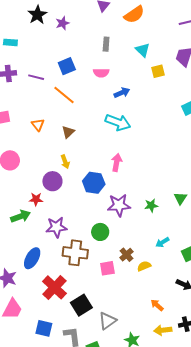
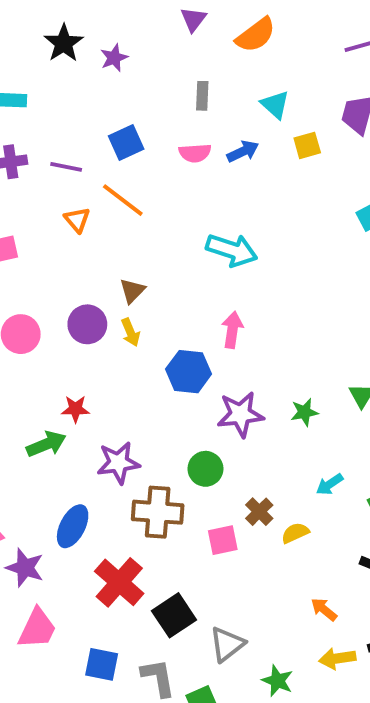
blue arrow: (122, 93) -> (243, 151), moved
orange triangle: (38, 125) -> (77, 220), moved
brown triangle: (68, 132) -> (132, 291), moved
purple circle: (52, 181) -> (87, 324), moved

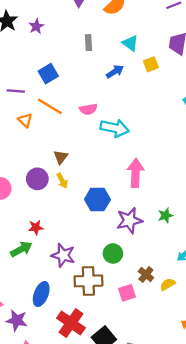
pink semicircle: (195, 153) -> (88, 109), moved
pink arrow: (232, 330) -> (135, 173), moved, size x1.4
purple star: (118, 463) -> (63, 255), turned 30

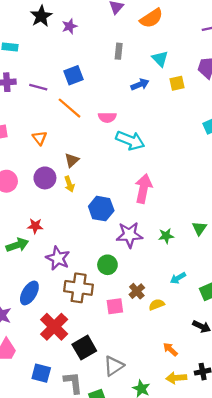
orange triangle: (25, 120) -> (40, 138), moved

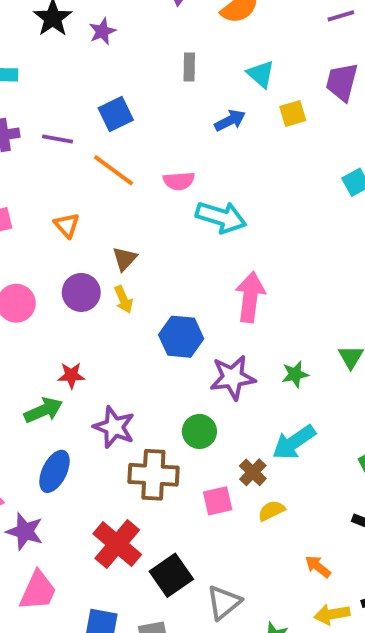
cyan arrow: (178, 278) -> (294, 442), moved, size x1.6
blue ellipse: (29, 293) -> (54, 471), moved
yellow semicircle: (157, 305) -> (271, 511), moved

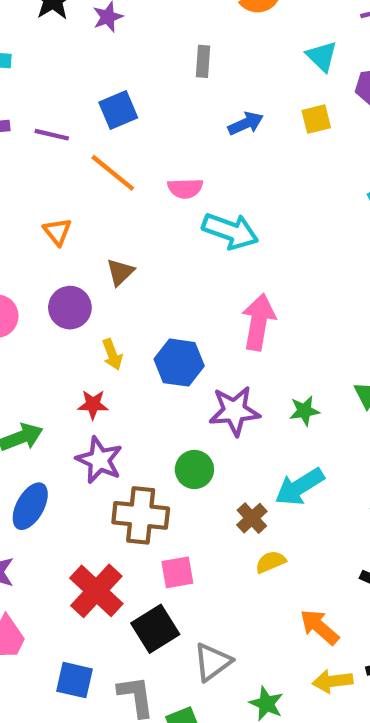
cyan triangle: (261, 74) -> (322, 56), moved
yellow arrow: (124, 299) -> (112, 354), moved
red star: (71, 375) -> (93, 405), moved
pink square: (218, 501) -> (177, 572), moved
orange arrow: (318, 567) -> (319, 627), size x1.4

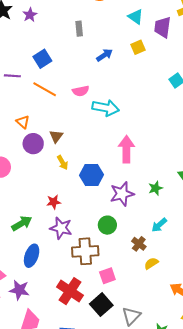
purple circle: (70, 308) -> (33, 144), moved
yellow arrow: (112, 354) -> (63, 162), moved
cyan arrow: (300, 487) -> (159, 225), size x0.7

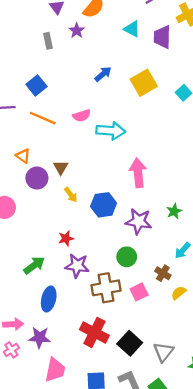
purple star: (30, 15) -> (77, 31), moved
gray rectangle: (79, 29) -> (48, 41), moved
yellow square: (138, 47) -> (144, 83), moved, size x1.6
purple star: (122, 194) -> (139, 221), turned 30
pink square: (107, 276) -> (139, 292), moved

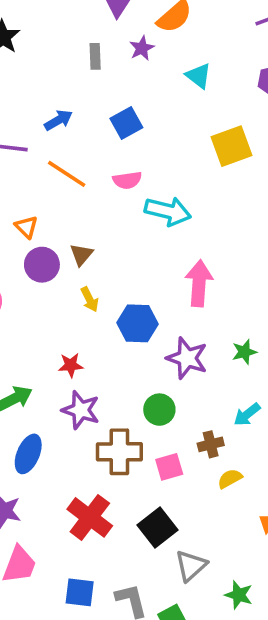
cyan triangle: (132, 29) -> (199, 76), moved
blue arrow: (103, 74) -> (58, 120), moved
blue square: (36, 85) -> (126, 123), moved
brown cross: (163, 273) -> (211, 444), turned 35
black square: (130, 343) -> (158, 527), moved

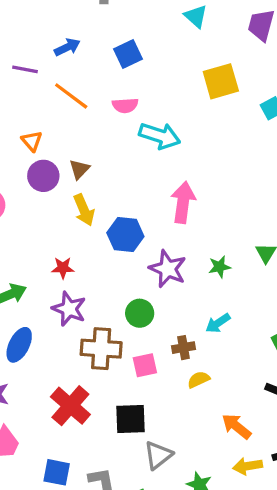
yellow arrow: (90, 299) -> (84, 210), size x1.4
black square: (158, 527) -> (131, 419), turned 32

